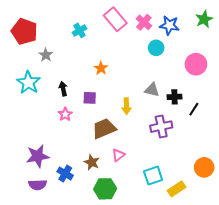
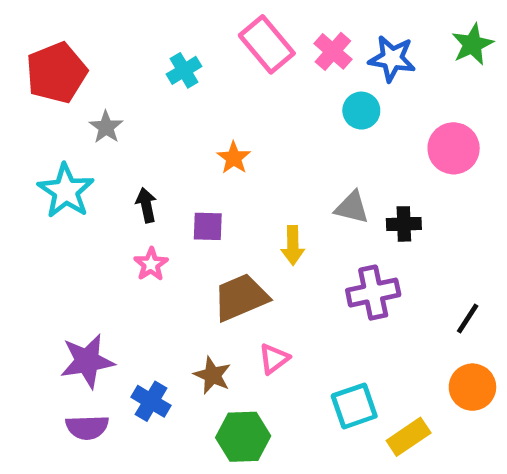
red pentagon: (24, 31) -> (56, 73), turned 30
black line: (194, 109) -> (468, 319), moved

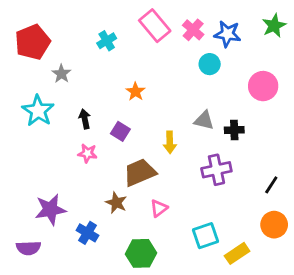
purple square: (208, 226) -> (120, 131), turned 30
pink star: (151, 264) -> (87, 153), turned -30
brown star: (212, 375) -> (116, 203), moved
purple semicircle: (87, 427) -> (28, 248), moved

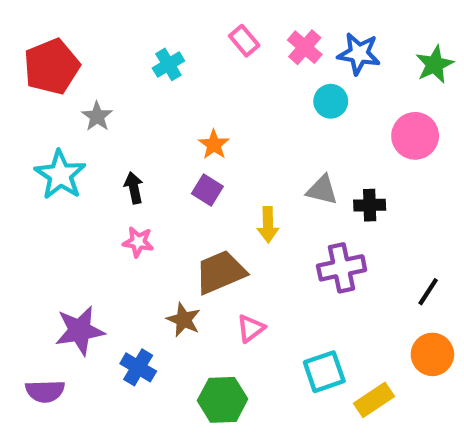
pink rectangle: (155, 26) -> (244, 41), size x0.6
green star: (274, 26) -> (435, 64), moved
purple square: (120, 131) -> (207, 190), moved

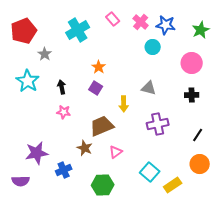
cyan cross: (168, 64) -> (78, 30), size x1.6
black cross: (370, 205) -> (192, 95), moved
blue cross: (138, 367) -> (64, 170), turned 35
cyan square: (324, 372) -> (150, 172), turned -30

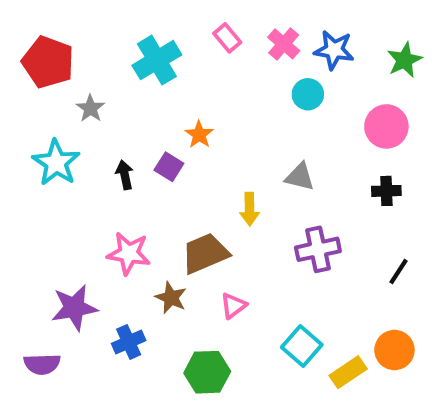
red pentagon: (24, 31) -> (48, 62), turned -30
purple square: (96, 88) -> (169, 167), moved
pink star: (64, 112) -> (129, 253), moved, size x1.5
orange circle: (200, 164) -> (394, 350), moved

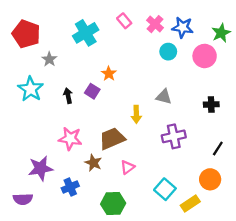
pink circle: (386, 126) -> (205, 56), moved
orange circle: (394, 350) -> (210, 179), moved

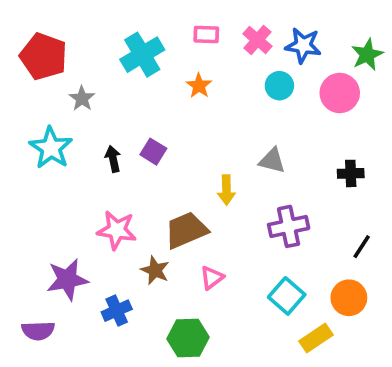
pink rectangle: (124, 21) -> (206, 34), turned -48
orange star: (109, 74) -> (199, 86), moved
cyan square: (165, 189) -> (287, 296), moved

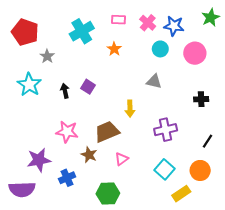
green star: (367, 55) -> (211, 18), moved
gray triangle: (272, 161) -> (154, 81), moved
purple semicircle: (38, 331) -> (22, 189), size x1.4

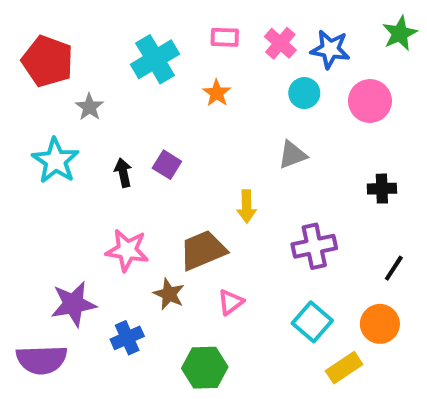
gray triangle: (154, 81) -> (292, 155), turned -35

